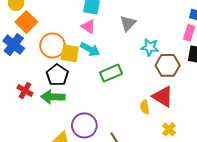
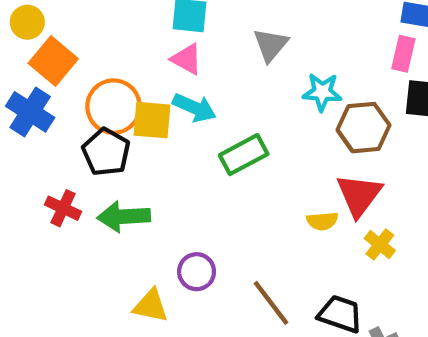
black pentagon: (57, 75) -> (106, 152), moved
red triangle: (163, 96) -> (359, 195), turned 40
yellow semicircle: (145, 107) -> (322, 221), turned -80
purple circle: (84, 125) -> (197, 272), size x0.7
yellow cross: (169, 129) -> (380, 245), moved

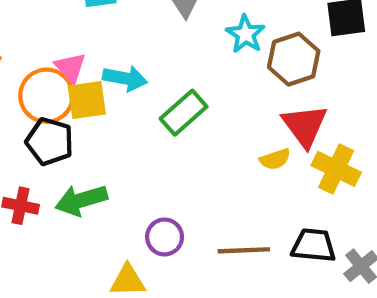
pink triangle: (187, 59) -> (70, 67), moved, turned 32
cyan star: (322, 92) -> (246, 34), turned -30
yellow cross: (380, 245) -> (336, 169), size x1.5
brown line: (271, 303) -> (244, 250), turned -42

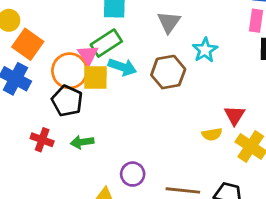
brown hexagon: (294, 59) -> (168, 72), moved
green rectangle: (184, 113) -> (106, 43), moved
red triangle: (305, 126) -> (235, 115), size x0.7
green arrow: (81, 200) -> (82, 142), size x0.7

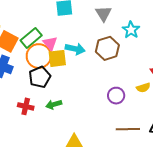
green rectangle: (106, 43) -> (31, 38), moved
black pentagon: (67, 101) -> (40, 77), turned 30
purple circle: (133, 174) -> (116, 96), moved

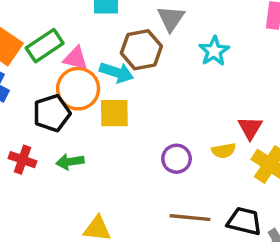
pink triangle: (50, 43) -> (76, 58), turned -42
brown hexagon: (107, 48) -> (141, 50), moved
orange circle: (39, 56) -> (78, 89), moved
yellow square: (57, 58) -> (114, 113), moved

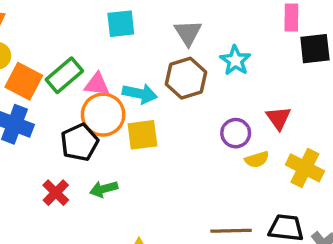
brown hexagon: (141, 50) -> (186, 78), moved
red triangle: (250, 128) -> (278, 118), moved
purple circle: (177, 159) -> (236, 133), moved
red cross: (23, 160) -> (56, 193), turned 32

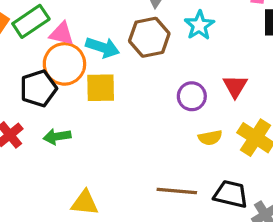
yellow semicircle: (257, 159) -> (210, 138), moved

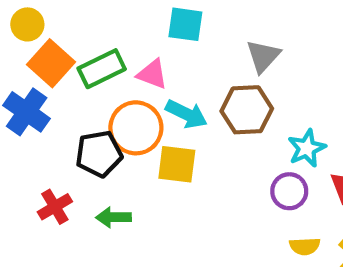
cyan star: (199, 25) -> (307, 148), moved
pink triangle: (62, 34) -> (152, 74), moved

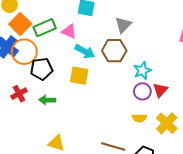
orange circle: (136, 128) -> (24, 52), moved
purple circle: (289, 191) -> (142, 91), moved

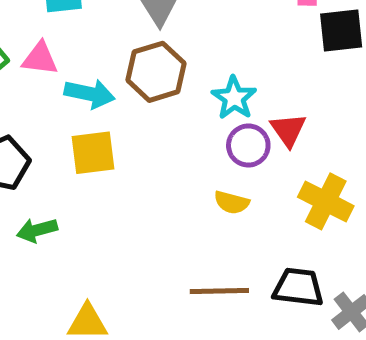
yellow semicircle: (139, 118) -> (232, 202), moved, turned 32

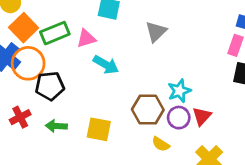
pink triangle: (40, 59) -> (86, 38), turned -42
brown hexagon: (156, 72) -> (148, 110), moved
yellow square: (93, 153) -> (99, 129), moved

